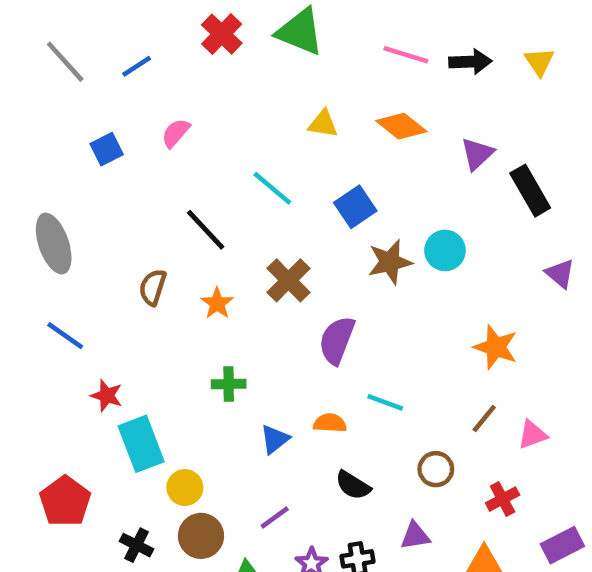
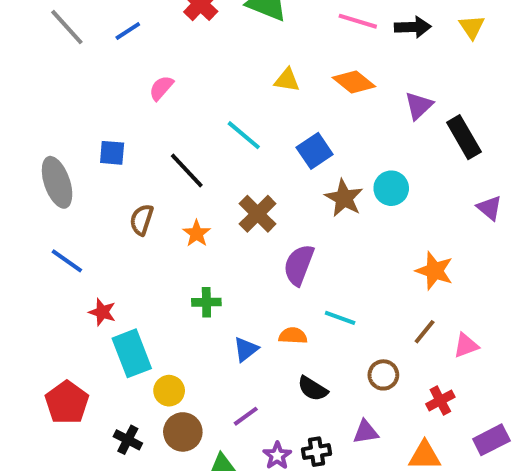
blue square: (107, 149) -> (112, 153), moved, turned 32
brown star: (390, 262) -> (344, 198), turned -30

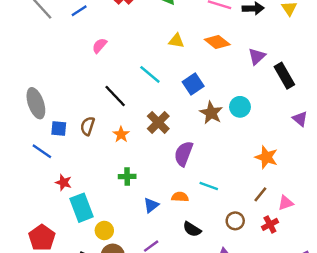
blue square: (112, 153) -> (59, 128), moved
red cross: (440, 400) -> (270, 224), moved

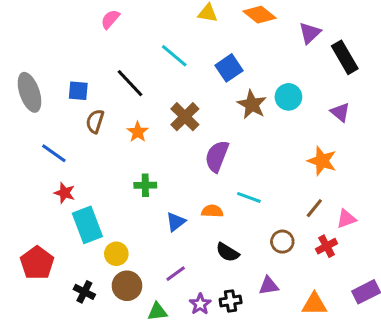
purple triangle: (300, 119) -> (340, 112), moved
blue square: (59, 128) -> (78, 91), moved
blue line: (42, 151) -> (54, 153), moved

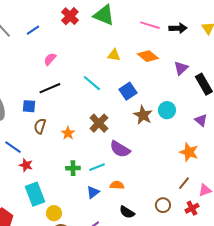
black line: (130, 83) -> (50, 88), moved, turned -70
purple semicircle: (217, 156) -> (120, 149), turned -80
red star: (65, 193) -> (26, 165), moved
cyan line: (249, 197) -> (97, 167), moved, turned -42

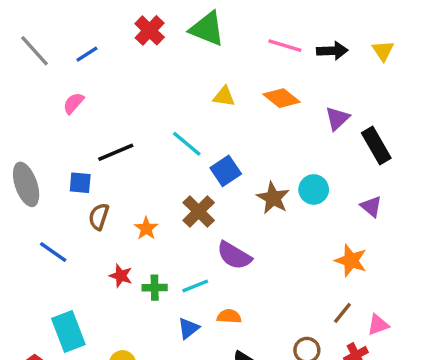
pink semicircle: (50, 59) -> (73, 103), moved
blue square: (128, 91) -> (226, 171), moved
red star: (26, 165) -> (121, 276), moved
cyan rectangle: (35, 194) -> (68, 332), moved

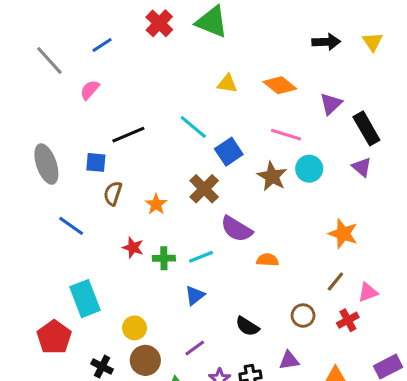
pink line: (285, 46) -> (286, 135), moved
gray line: (35, 51) -> (49, 60), moved
purple triangle: (371, 206) -> (362, 167), moved
orange semicircle: (229, 316) -> (267, 260), moved

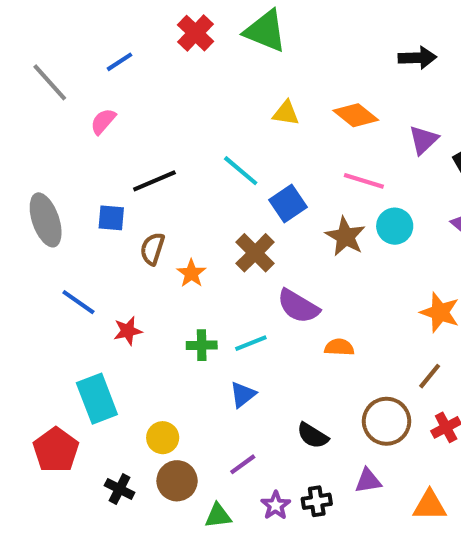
brown semicircle: (113, 193) -> (152, 249), moved
red star: (133, 248) -> (128, 331), moved, turned -30
brown circle: (303, 316) -> (387, 421), size x1.5

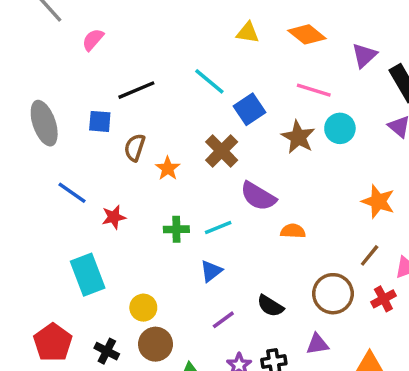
red pentagon: (56, 450) -> (53, 342), moved
purple line: (243, 464) -> (223, 320), moved

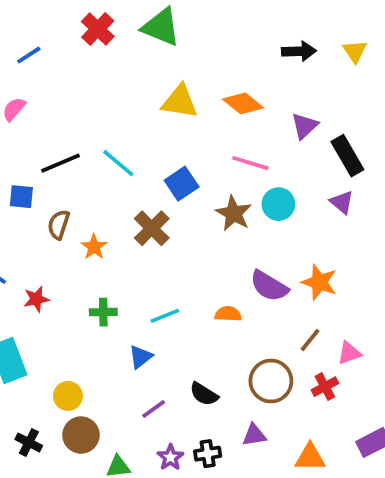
yellow triangle: (248, 33) -> (180, 102), size x1.5
cyan line: (209, 81) -> (118, 163), moved
purple semicircle: (258, 196) -> (269, 286), moved
cyan line: (218, 228) -> (165, 316), moved

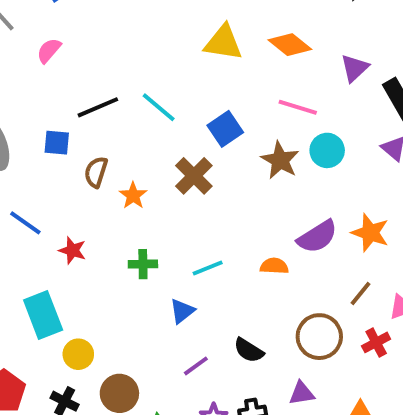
purple semicircle: (269, 286) -> (317, 237), turned -63
red star: (36, 299) -> (72, 250), turned 30
yellow circle: (68, 396) -> (78, 354), moved

